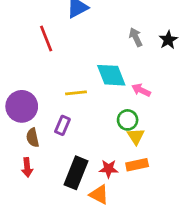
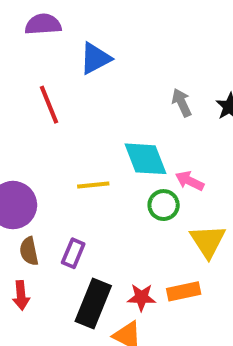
green circle: (128, 120) -> (164, 205), moved
purple rectangle: (62, 125) -> (73, 253), moved
yellow triangle: (136, 136) -> (208, 241), moved, size x1.4

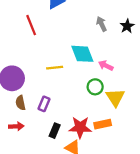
green circle: (164, 205) -> (95, 87), moved
red arrow: (21, 295) -> (16, 126), turned -88
red star: (141, 297) -> (80, 127), size x1.5
black rectangle: (93, 303) -> (55, 131), size x0.6

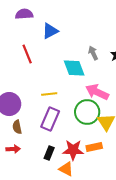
cyan diamond: (82, 54) -> (74, 68), moved
pink arrow: (106, 66) -> (97, 92), size x1.6
green circle: (95, 87) -> (87, 112), size x1.6
purple rectangle: (44, 104) -> (50, 119), moved, size x1.6

